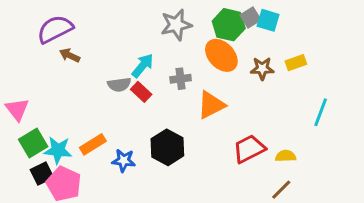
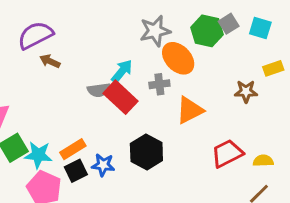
cyan square: (268, 20) -> (260, 28), moved
orange ellipse: (221, 55) -> (178, 58), moved
brown star: (262, 69) -> (246, 91), moved
red rectangle: (141, 92) -> (120, 97), size x1.6
black square: (42, 174) -> (76, 171), moved

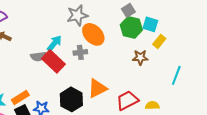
cyan square: (260, 28) -> (150, 24), moved
green hexagon: (207, 31) -> (131, 27), moved
yellow rectangle: (273, 68) -> (159, 41), turned -32
orange triangle: (190, 110) -> (97, 88), moved

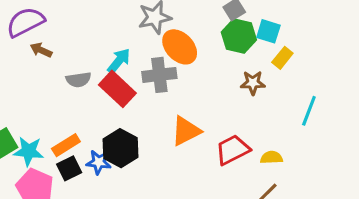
gray cross: (80, 52) -> (159, 75), size x1.5
gray semicircle: (38, 56) -> (78, 80), moved
black hexagon: (71, 99) -> (120, 148), moved

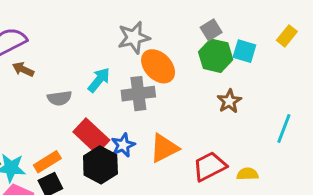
yellow rectangle: (282, 58) -> (287, 36), moved
brown star: (253, 83) -> (229, 101), turned -30
red rectangle: (117, 89) -> (91, 136), moved
blue star: (99, 162) -> (123, 145), moved, turned -30

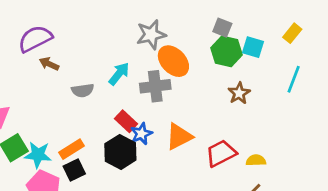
gray square: (211, 30) -> (222, 28), turned -36
cyan line: (284, 128) -> (294, 79), moved
red rectangle: (91, 136) -> (126, 121), moved, size x0.7

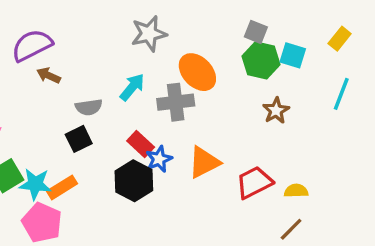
gray star: (151, 35) -> (149, 34), moved
orange rectangle: (71, 149) -> (62, 187), moved
black square: (74, 170) -> (79, 139), moved

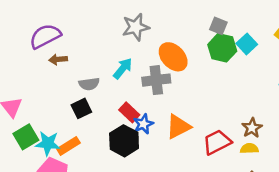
cyan square: (293, 55) -> (247, 44), turned 30
brown arrow: (49, 75) -> (58, 59), turned -30
brown star: (276, 111) -> (252, 128), moved

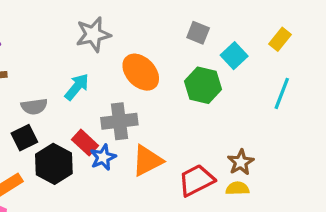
green hexagon: (222, 48) -> (203, 85), moved
gray cross: (156, 80) -> (119, 121), moved
black hexagon: (124, 141) -> (54, 164), moved

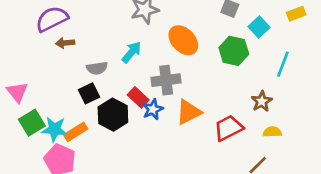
yellow rectangle: (280, 39) -> (296, 14), turned 30
cyan line: (282, 93) -> (283, 64), moved
brown star: (241, 162) -> (262, 101), moved
yellow semicircle: (237, 188) -> (272, 132), moved

